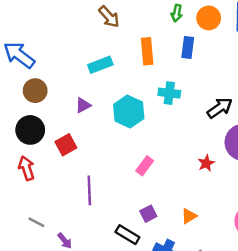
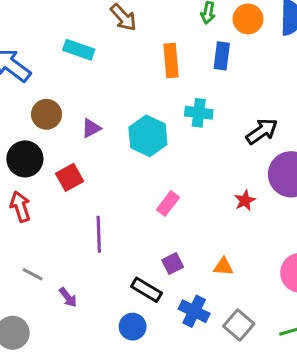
cyan rectangle: (100, 65) -> (79, 50), moved, turned 40
brown circle: (35, 91) -> (46, 114), moved
orange triangle: (189, 216) -> (223, 267), turned 35

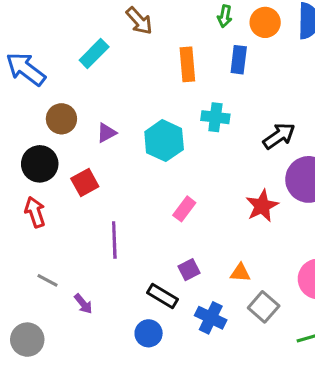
cyan rectangle: (79, 50) -> (94, 53), turned -64
red star: (245, 200) -> (262, 206), size x1.5
gray square: (239, 325) -> (264, 307), moved

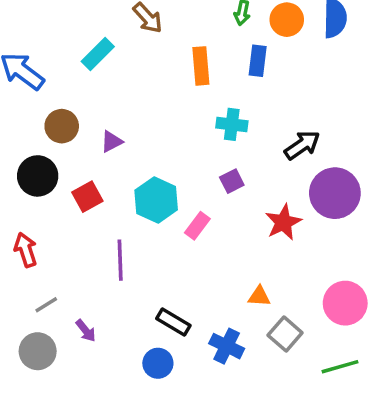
cyan hexagon: (164, 141) -> (156, 200), moved
red arrow: (35, 212) -> (26, 250), moved
purple square: (189, 270) -> (232, 181), moved
gray line: (47, 280) -> (46, 305), turned -60
gray circle: (27, 340) -> (38, 351), moved

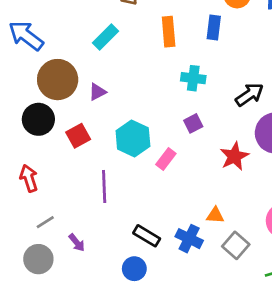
cyan rectangle: (98, 54) -> (106, 37), moved
brown circle: (62, 126) -> (58, 80), size x1.5
blue cross: (227, 346) -> (189, 239), moved

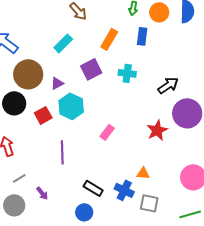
orange rectangle: (169, 32) -> (109, 39), turned 35
purple square: (193, 123) -> (91, 69), moved, size x1.5
cyan hexagon: (133, 138) -> (71, 106), moved
gray square: (236, 245) -> (149, 203), moved, turned -30

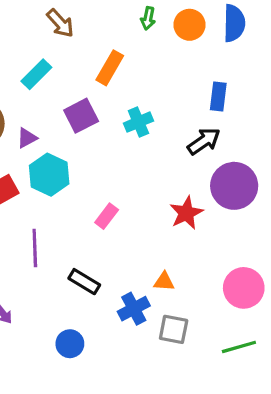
blue rectangle: (142, 36) -> (218, 97), moved
cyan cross: (127, 73) -> (138, 122), turned -30
black rectangle: (93, 188) -> (84, 282), moved
blue cross: (124, 190) -> (134, 309), turned 36

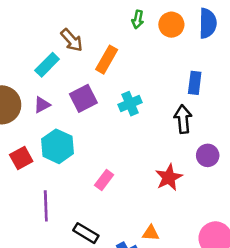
brown arrow: (60, 23) -> (72, 40), moved
purple triangle: (27, 138) -> (42, 105), moved
black arrow: (204, 141) -> (183, 119), turned -60
purple circle: (234, 186) -> (208, 155), size x0.6

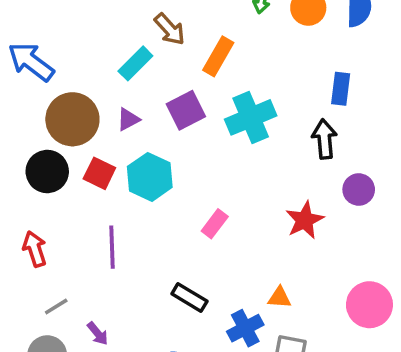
cyan cross: (130, 104) -> (251, 117), size x1.5
red square: (21, 158) -> (99, 173), moved, turned -35
purple line: (46, 206) -> (112, 247), moved

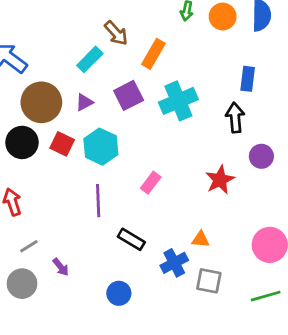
purple line: (112, 247) -> (98, 201), moved

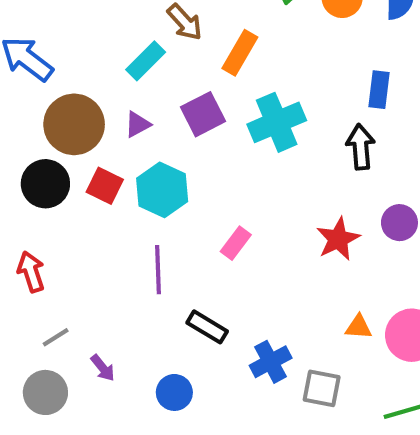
purple circle: (261, 156) -> (399, 223), moved
orange triangle: (201, 239) -> (359, 327), moved
blue circle: (119, 293) -> (174, 392), moved

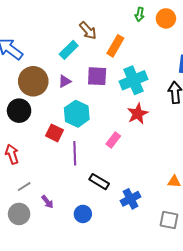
purple square: (203, 114) -> (97, 76), turned 30
red square: (105, 186) -> (55, 133), moved
red star: (338, 239) -> (138, 114), moved
gray square: (322, 388) -> (169, 220), moved

